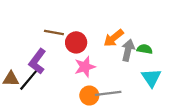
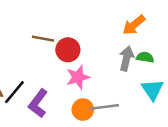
orange arrow: (114, 38) -> (134, 25), moved
purple L-shape: (37, 61) -> (38, 103), moved

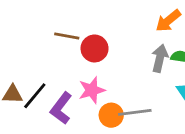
pink star: (78, 77) -> (92, 90), moved

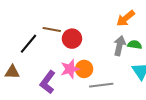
black line: (35, 96) -> (28, 44), moved
orange circle: (111, 115) -> (84, 69), moved

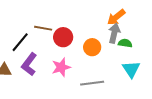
gray arrow: (120, 46) -> (114, 33), moved
orange circle: (84, 69) -> (92, 47), moved
purple L-shape: (48, 82) -> (29, 64), moved

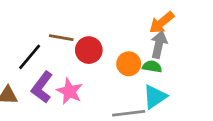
green semicircle: (125, 43) -> (152, 67), moved
pink star: (61, 67) -> (70, 91), moved, turned -30
cyan triangle: (131, 69) -> (155, 97), moved, turned 30

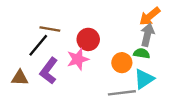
brown line: (61, 38) -> (50, 29), moved
orange circle: (129, 64) -> (122, 63), moved
pink star: (70, 91) -> (78, 59), moved, turned 30

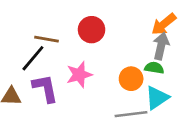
red circle: (88, 39) -> (92, 30), moved
purple L-shape: (49, 71) -> (45, 88), turned 132

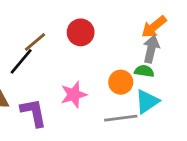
brown line: (47, 39) -> (35, 42), turned -50
pink star: (79, 75) -> (74, 95), moved
purple L-shape: (45, 88) -> (34, 113), moved

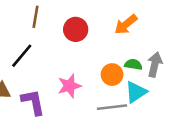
orange arrow: (154, 27) -> (126, 24), moved
brown line: (35, 42) -> (36, 17), moved, turned -40
gray arrow: (151, 49) -> (155, 64), moved

